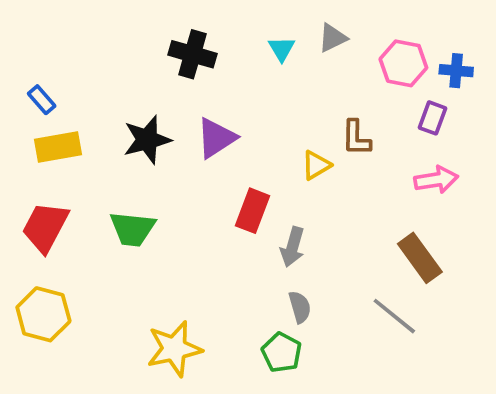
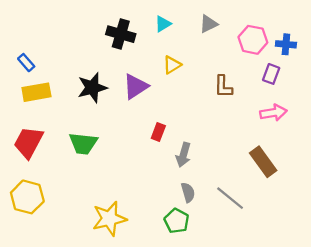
cyan triangle: (282, 49) -> (163, 24), moved, turned 30
yellow triangle: (316, 165) -> (172, 65), moved
red rectangle: (253, 211) -> (158, 132), size x0.7
gray line: (394, 316) -> (230, 198), moved

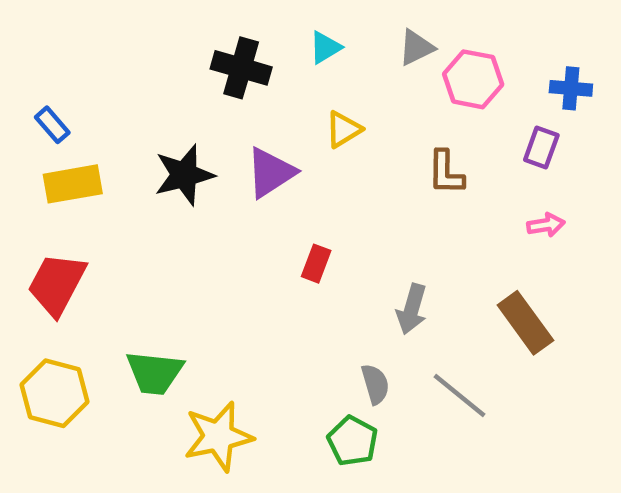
pink hexagon: (253, 40) -> (473, 79), moved
pink arrow: (273, 113) -> (546, 225), size x0.7
green trapezoid: (83, 143) -> (155, 373), moved
gray arrow: (183, 155) -> (412, 309), moved

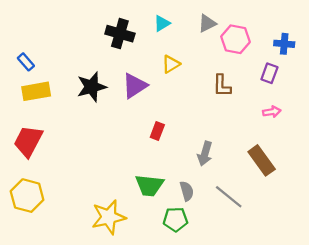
green trapezoid: (155, 373) -> (149, 185), moved
green pentagon: (353, 441) -> (175, 219), turned -30

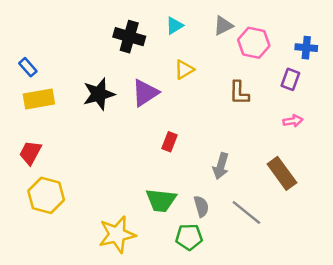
red trapezoid: (28, 141) -> (30, 153), size x0.7
yellow hexagon: (27, 196) -> (46, 195), moved

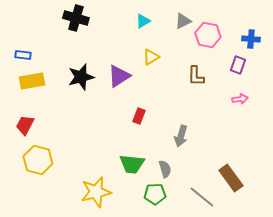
black cross: (129, 37) -> (76, 18), moved
blue rectangle: (28, 67) -> (23, 55), turned -42
brown rectangle: (282, 173) -> (231, 178), moved
gray line: (246, 212) -> (202, 197), moved

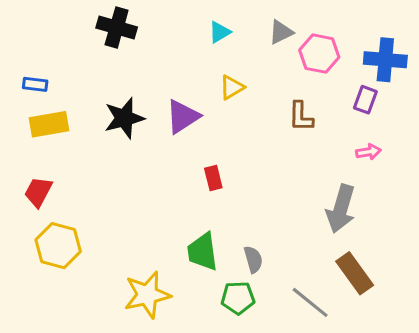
blue cross: (251, 39) -> (385, 60), size x1.5
red rectangle: (139, 116) -> (213, 178), turned -35
gray arrow: (181, 136) -> (341, 209), moved, size x1.4
green trapezoid: (132, 164) -> (203, 252), turned 76

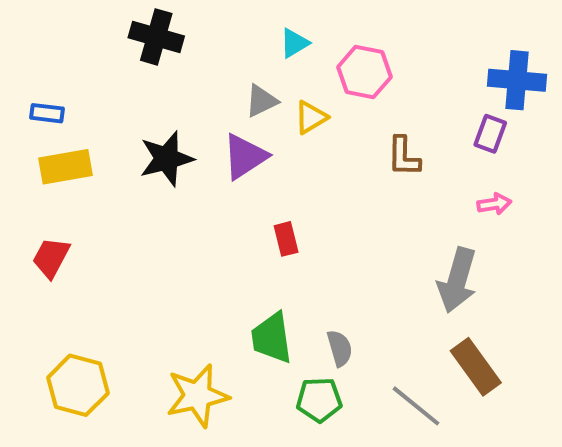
gray triangle: (281, 32) -> (261, 101), moved
pink hexagon: (319, 54) -> (364, 72), moved
yellow hexagon: (58, 246) -> (78, 385), moved

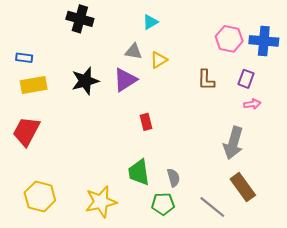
pink hexagon: (364, 72) -> (229, 39), moved
gray triangle: (261, 101) -> (133, 51), turned 36
purple rectangle: (490, 134) -> (246, 79), moved
red trapezoid: (51, 258) -> (26, 131), size x1.4

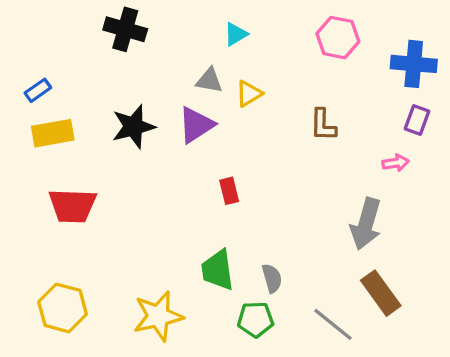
pink hexagon: (229, 39) -> (338, 38), moved
blue rectangle: (24, 58) -> (38, 90), turned -42
purple rectangle: (246, 79) -> (417, 120), moved
red trapezoid: (26, 131) -> (72, 206), moved, turned -116

